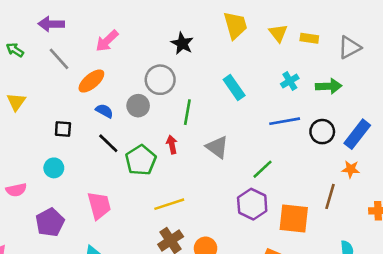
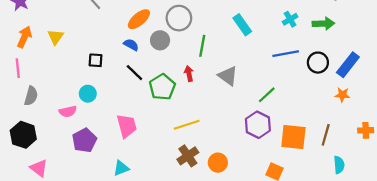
orange ellipse: (91, 81) -> (139, 19), moved
pink semicircle: (16, 190) -> (68, 111), moved
brown line: (330, 196) -> (326, 135), moved

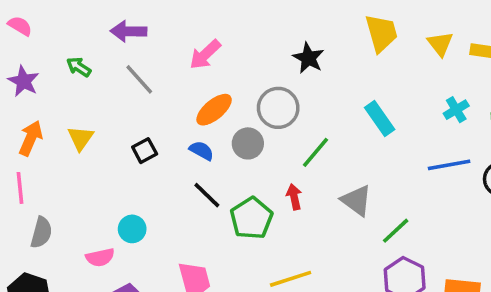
green line: (202, 46) -> (316, 152), turned 30
black square: (96, 60) -> (145, 151), moved, turned -32
green line: (267, 95) -> (396, 231), moved

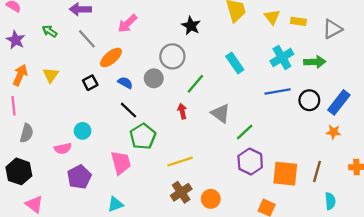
orange ellipse: (214, 110) -> (111, 57), moved
cyan cross: (456, 110) -> (282, 57), size x1.5
green pentagon: (251, 218) -> (143, 136), moved

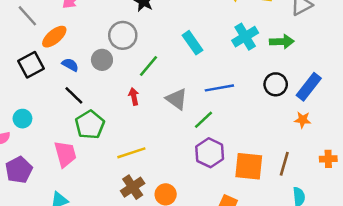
black square: (90, 83) -> (31, 65), size x1.5
blue line: (278, 91) -> (219, 88), moved

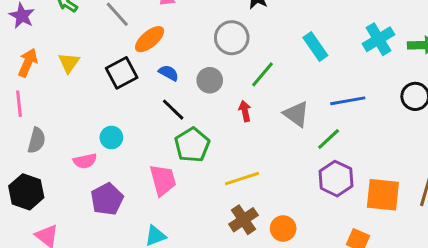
gray circle: (102, 60) -> (210, 80), moved

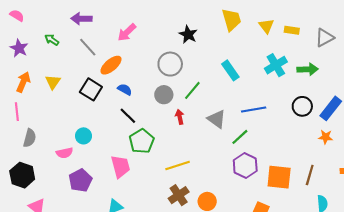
black square: (122, 73) -> (91, 89), turned -30
gray circle: (210, 80) -> (164, 95), moved

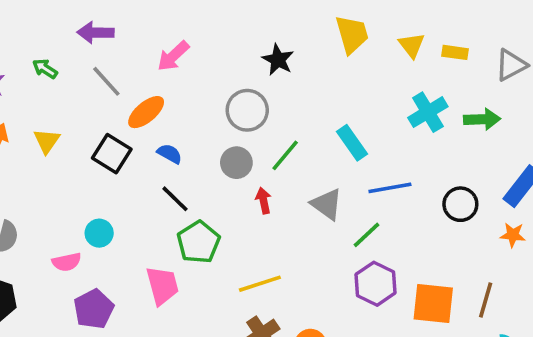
cyan rectangle: (230, 70) -> (352, 143), moved
black circle: (302, 106) -> (460, 204), moved

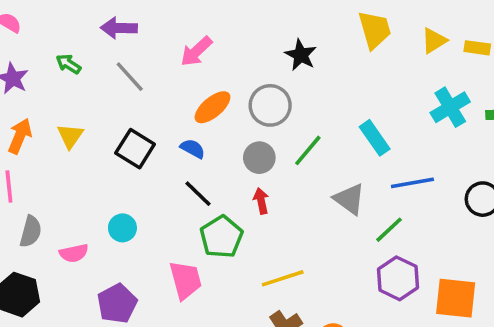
yellow triangle: (412, 45) -> (434, 41), turned 36
orange ellipse: (146, 112) -> (212, 107), moved
red arrow: (264, 201) -> (261, 201), moved
pink semicircle: (67, 262) -> (74, 253), moved

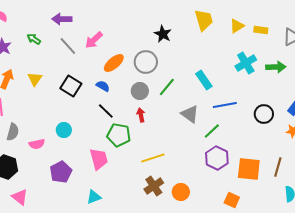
pink arrow: (196, 51) -> (94, 40), moved
green pentagon: (221, 237) -> (119, 135), turned -30

